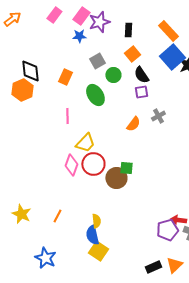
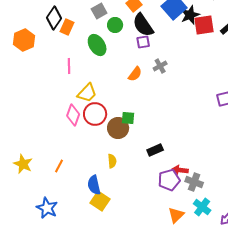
black diamond: (30, 71) -> (54, 18), moved, turned 40
black semicircle: (141, 75) -> (143, 25), size x1.4
yellow semicircle: (96, 221) -> (112, 161), moved
black rectangle: (153, 267) -> (155, 150), moved

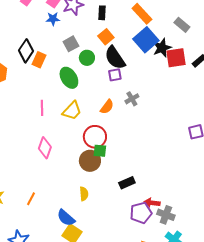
pink line: (69, 66) -> (42, 108), moved
yellow trapezoid: (87, 93) -> (72, 111), moved
red circle: (95, 114) -> (95, 137), moved
blue semicircle: (94, 185) -> (66, 218), turned -36

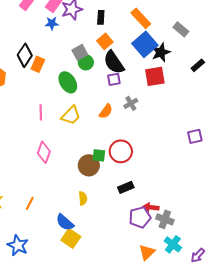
gray square: (71, 44) -> (80, 52), moved
red square: (176, 58) -> (155, 76), moved
red circle: (95, 137) -> (121, 151), moved

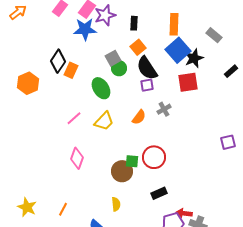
orange rectangle: (141, 18) -> (174, 24), turned 45
blue star: (52, 23) -> (85, 29), size x1.6
pink line: (41, 112) -> (74, 118), turned 49

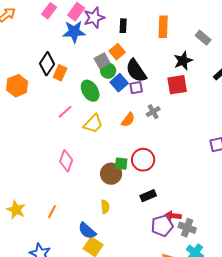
orange square: (138, 47) -> (117, 52), moved
blue square: (178, 50) -> (119, 83), moved, size x0.7
pink line: (74, 118) -> (65, 112), moved

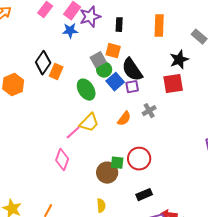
blue star: (74, 32) -> (70, 31), size x0.7
orange square: (117, 52) -> (113, 51), turned -35
pink line: (65, 112) -> (73, 133), moved

